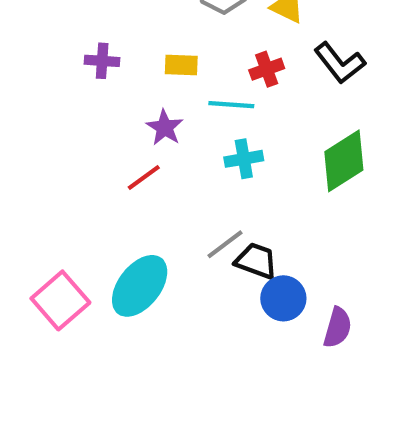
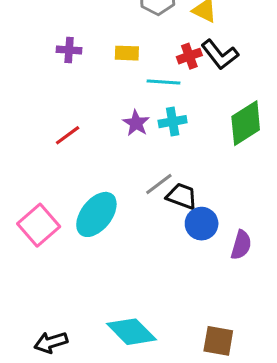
black L-shape: (340, 63) -> (220, 55), moved
purple star: (165, 128) -> (136, 123), moved
red line: (144, 178) -> (68, 135), moved

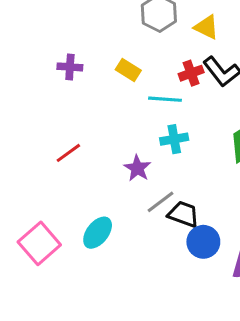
yellow rectangle: (127, 53) -> (128, 70), turned 30
purple star: (136, 123) -> (137, 168), moved
cyan ellipse: (96, 214) -> (98, 233), size x0.7

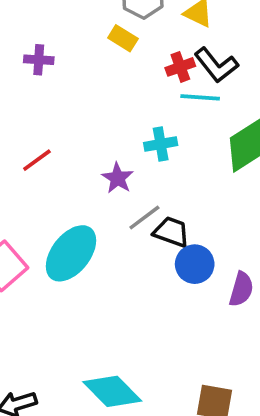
yellow rectangle: (128, 70) -> (123, 38), moved
cyan line: (165, 99) -> (200, 97), moved
cyan ellipse: (98, 233) -> (71, 253), size x1.5

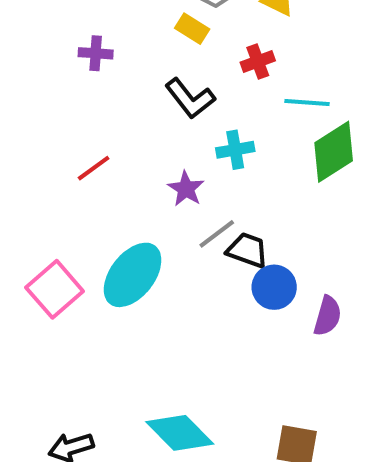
black L-shape: (216, 65) -> (190, 98), moved
cyan line: (200, 97) -> (307, 103), moved

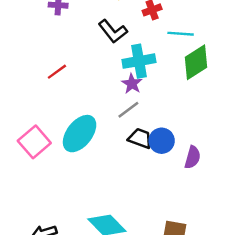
cyan cross: (235, 150) -> (139, 61), size x1.5
purple star: (186, 189) -> (132, 84), moved
black trapezoid: (247, 250) -> (140, 138), moved

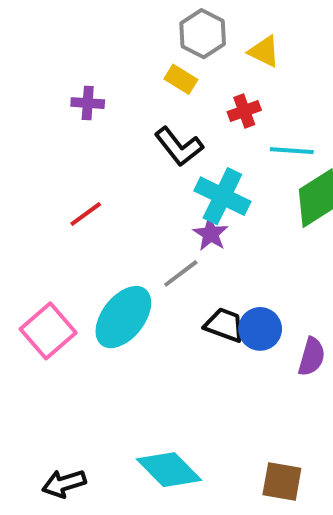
cyan cross: (139, 61) -> (222, 196), turned 36
gray line: (128, 110) -> (181, 273), moved

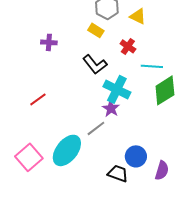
red cross: (244, 111) -> (128, 46), turned -35
red line: (86, 214) -> (38, 99), moved
black trapezoid: (224, 325) -> (118, 173), moved

